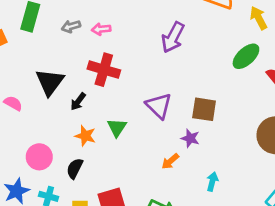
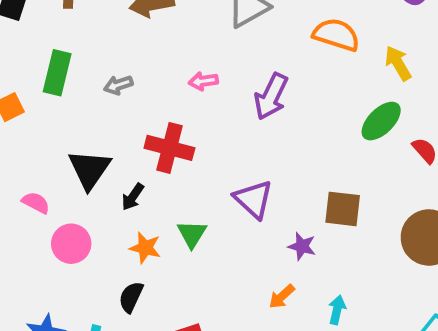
pink arrow: (101, 29) -> (203, 81), moved
brown square: (204, 109) -> (343, 209), moved
pink circle: (39, 157) -> (71, 244), moved
orange arrow: (170, 161) -> (282, 297), moved

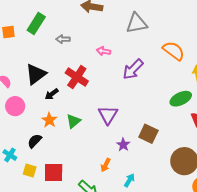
orange arrow: (282, 297) -> (106, 165), turned -40

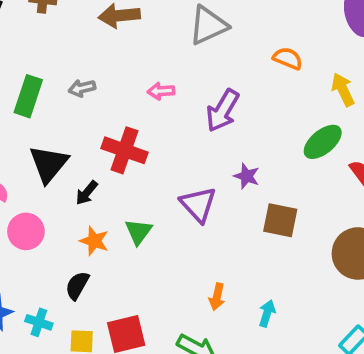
green rectangle: (36, 24) -> (28, 96), moved
orange semicircle: (174, 51) -> (288, 58), size x0.7
purple star: (123, 145) -> (247, 176), moved

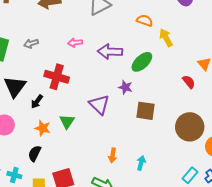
yellow arrow: (343, 90) -> (166, 38), moved
purple arrow: (223, 111) -> (110, 52), turned 65
green ellipse: (323, 142) -> (142, 62), moved

